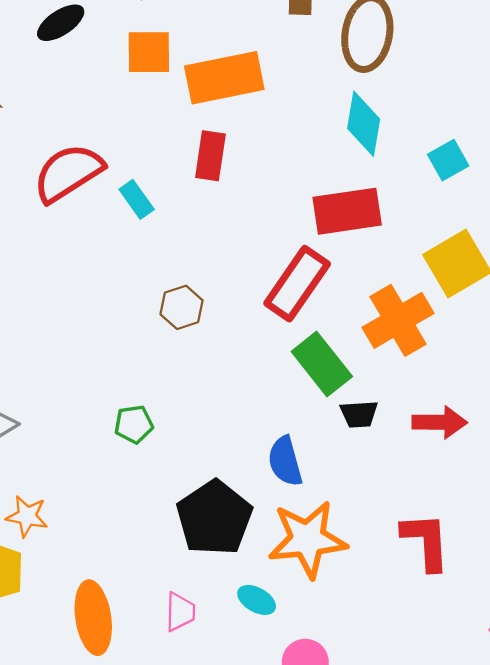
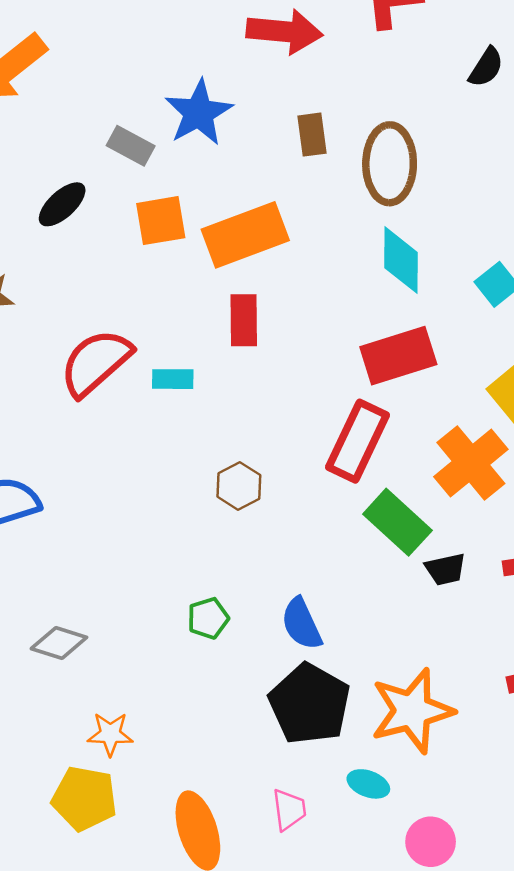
cyan rectangle: (137, 199) -> (173, 379), turned -45
blue semicircle: (285, 461) -> (302, 624), moved

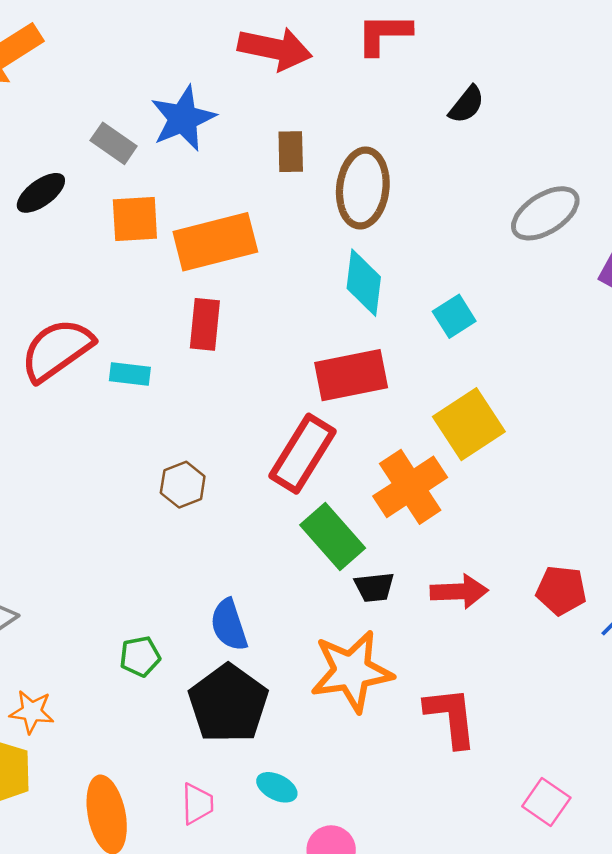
green pentagon: (208, 618) -> (140, 656), moved
orange star: (412, 711) -> (352, 671), moved

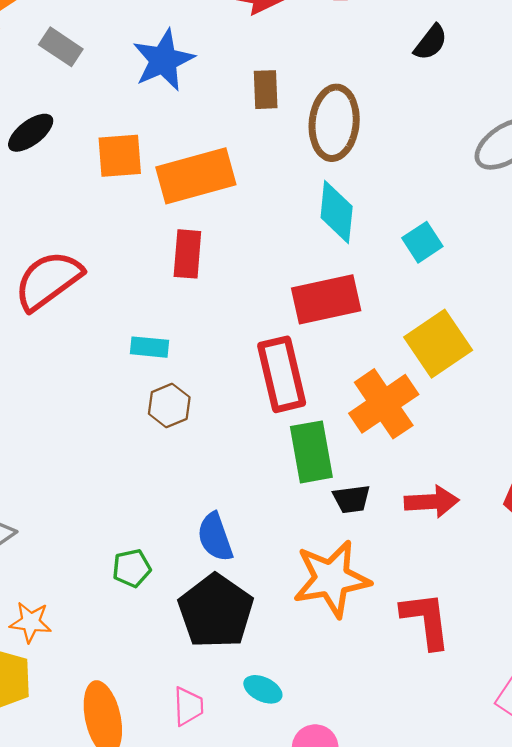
gray rectangle: (114, 143) -> (61, 47), moved
cyan rectangle: (130, 374) -> (149, 347), moved
red rectangle: (302, 454) -> (282, 374), turned -44
green rectangle: (333, 537) -> (311, 452), turned 32

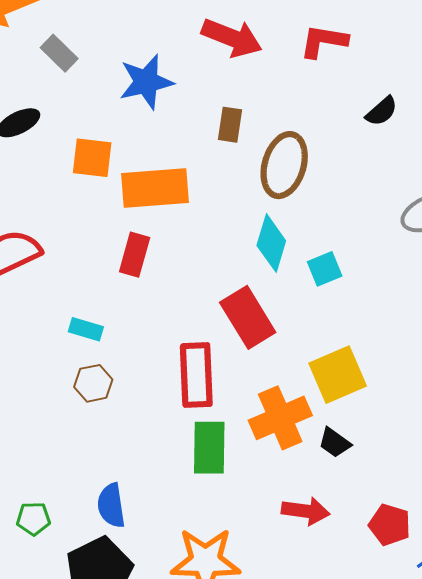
cyan square: (422, 242) -> (325, 269), moved
red rectangle: (326, 299) -> (248, 317), turned 60
black trapezoid: (352, 499) -> (335, 443), moved, turned 32

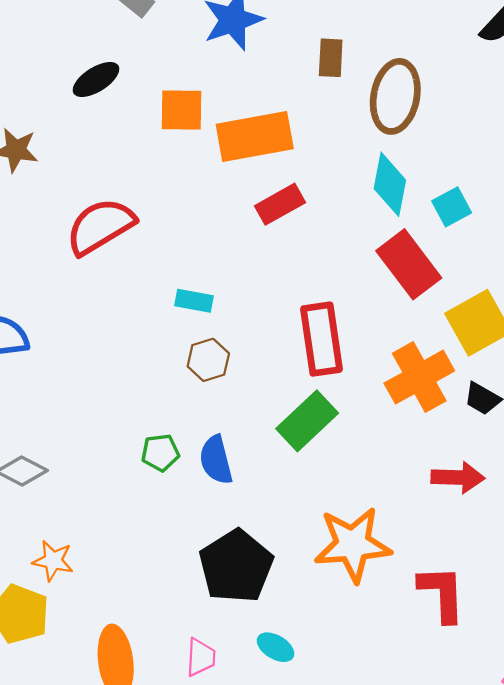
red rectangle: (135, 255) -> (280, 204), moved, turned 51
red rectangle: (248, 317) -> (409, 264), moved
green rectangle: (209, 448) -> (307, 421), moved, turned 52
blue semicircle: (111, 505) -> (216, 460), moved
green pentagon: (33, 519) -> (160, 453), moved

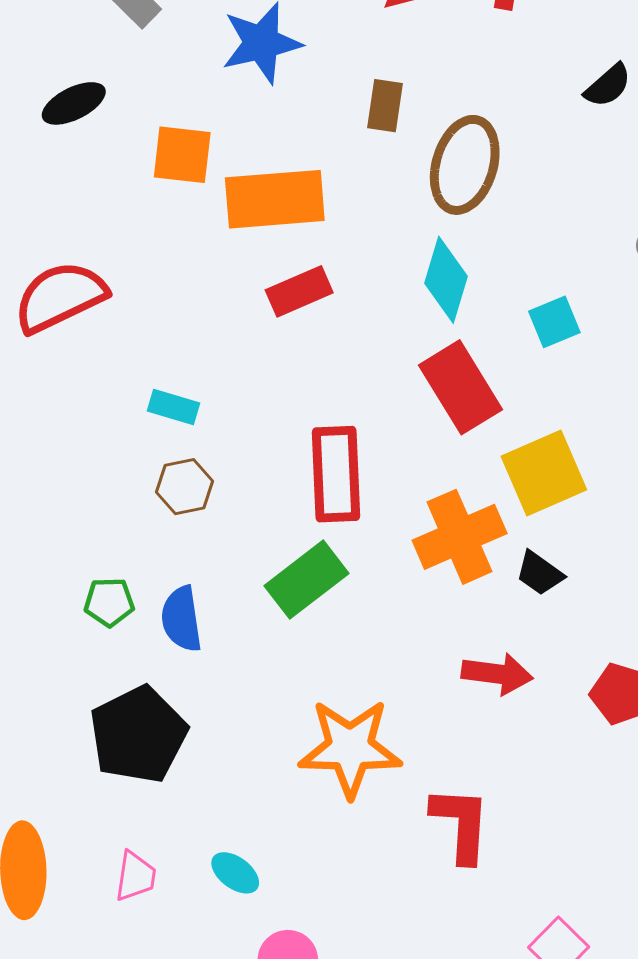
cyan square: (452, 207) -> (554, 322), moved
black pentagon: (236, 566) -> (138, 735), moved

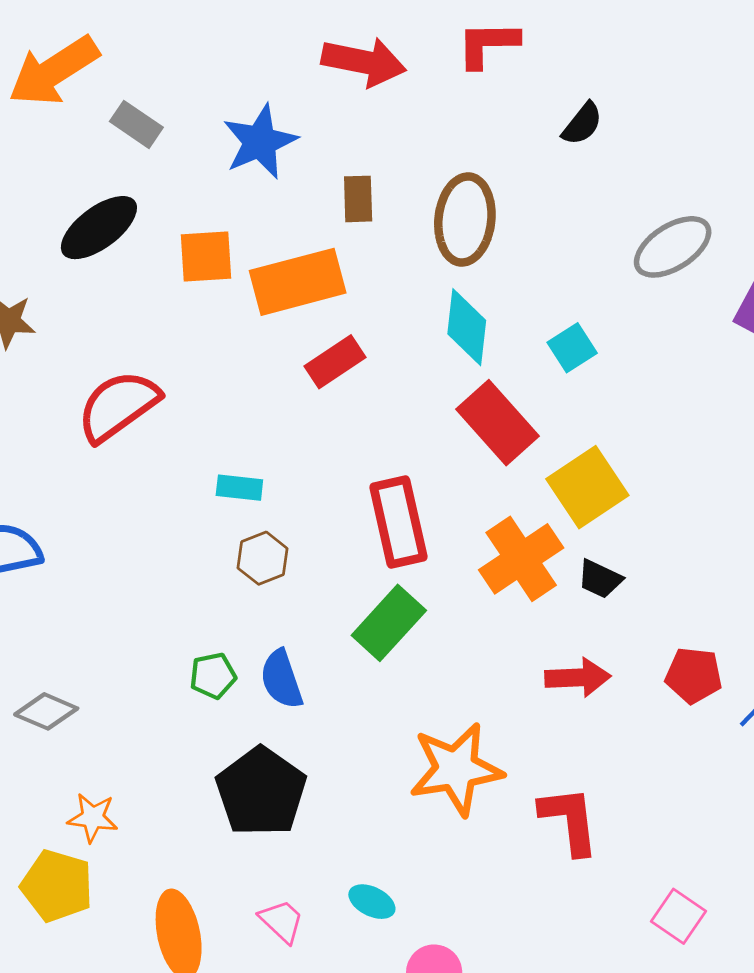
black ellipse: (74, 103) -> (99, 228), size x1.4
brown rectangle: (385, 106) -> (358, 199), moved
pink trapezoid: (135, 876) -> (282, 921), turned -45

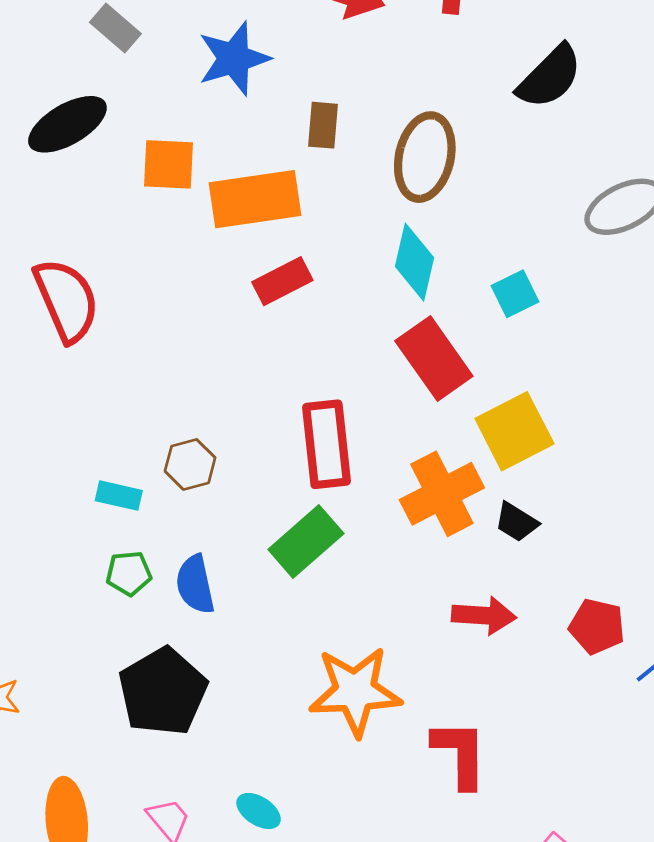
black semicircle: (582, 124) -> (550, 77), size x1.6
red semicircle: (118, 406) -> (66, 300), turned 96
cyan rectangle: (239, 488) -> (119, 496), moved

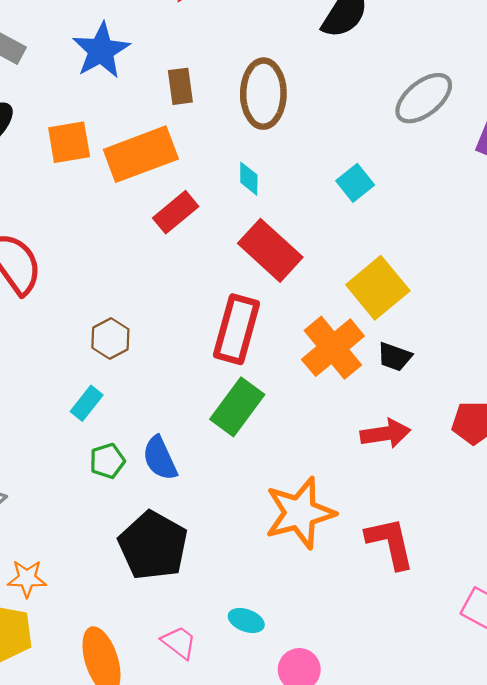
cyan diamond: (415, 262) -> (249, 179), moved, size x0.6
red rectangle: (434, 358) -> (270, 250), moved
red rectangle: (326, 444) -> (237, 329), turned 34
brown hexagon: (190, 464) -> (110, 339), moved
cyan rectangle: (119, 496) -> (87, 403), turned -52

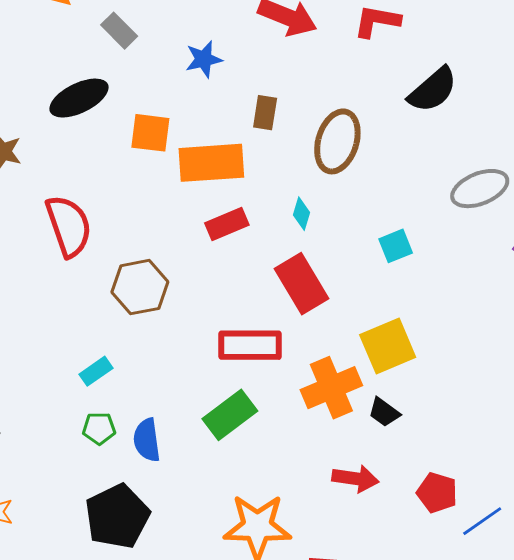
blue star: (101, 50) -> (204, 59), size x0.7
red rectangle: (237, 329) -> (250, 345), turned 58
brown hexagon: (110, 339) -> (140, 287), moved, size x1.5

